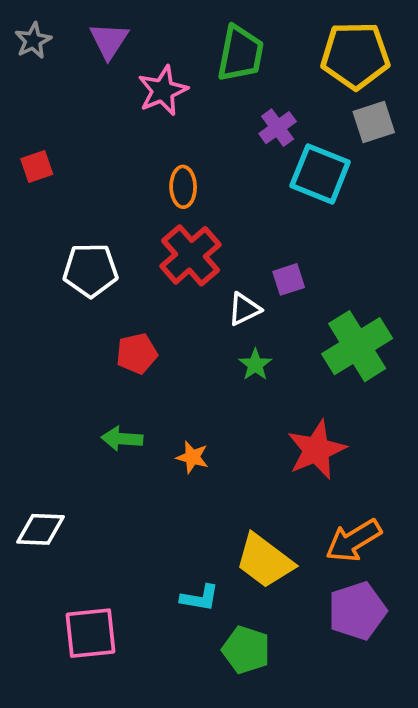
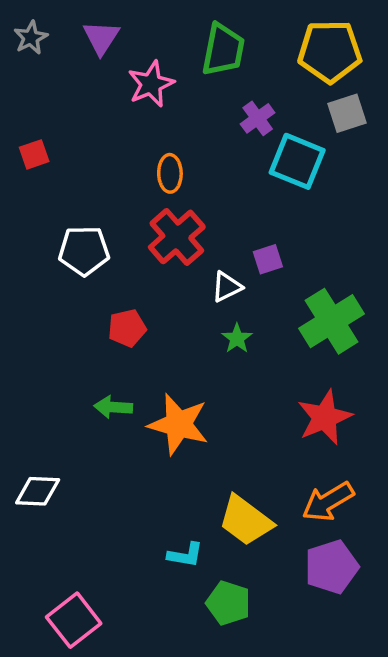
red star: (316, 450) -> (325, 417), moved
orange star: (192, 457) -> (179, 424), size x2.0
pink square: (90, 633) -> (74, 620), moved, turned -32

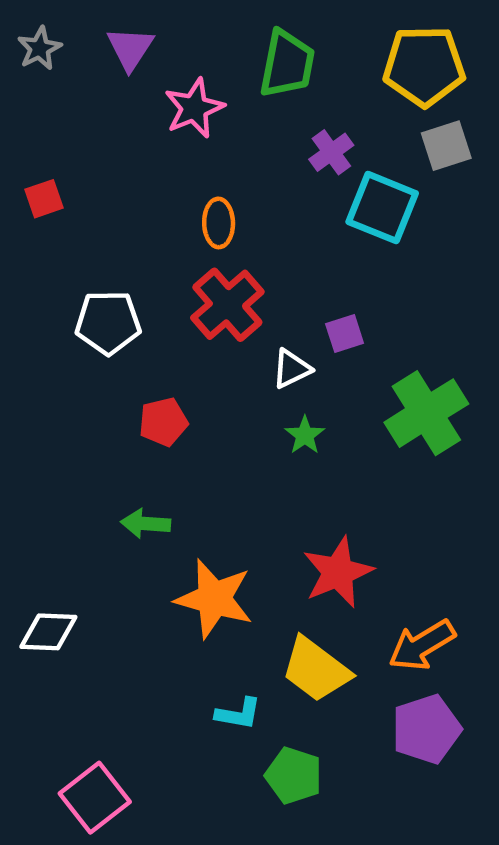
red star: (325, 417) -> (338, 572), moved
orange star: (179, 424) -> (214, 599), moved

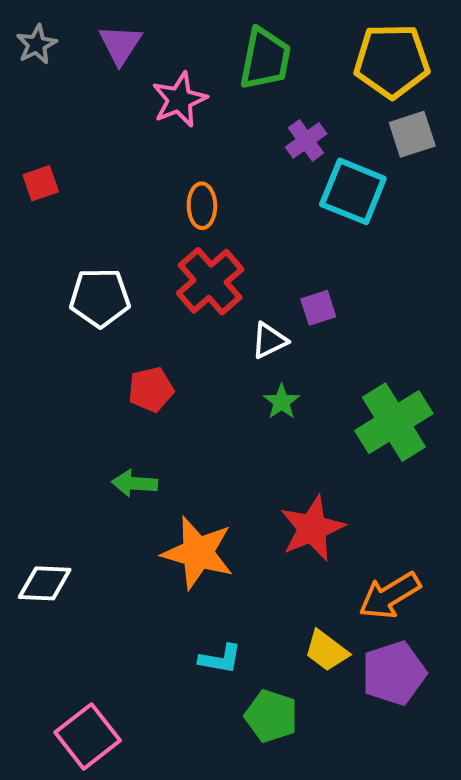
green cross: (426, 413) -> (394, 422), moved
yellow trapezoid: (316, 669) -> (326, 651), moved, size x0.7

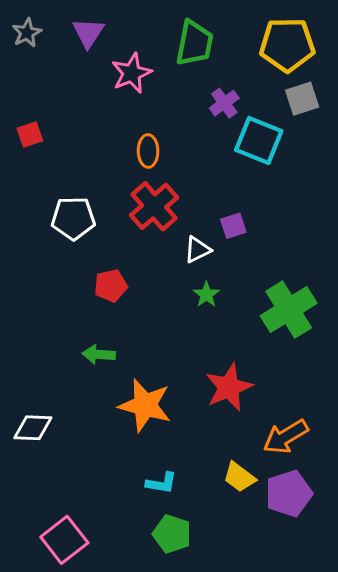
green pentagon: (271, 716) -> (172, 534), moved

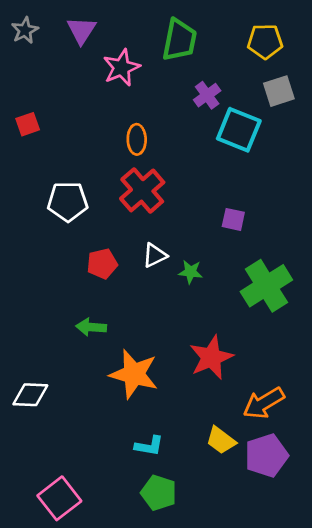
yellow pentagon: (287, 45) -> (265, 41), size x0.7
purple square: (233, 226) -> (233, 219), moved, turned 30
white triangle: (197, 250) -> (155, 255), moved
green star: (206, 295) -> (191, 272), turned -30

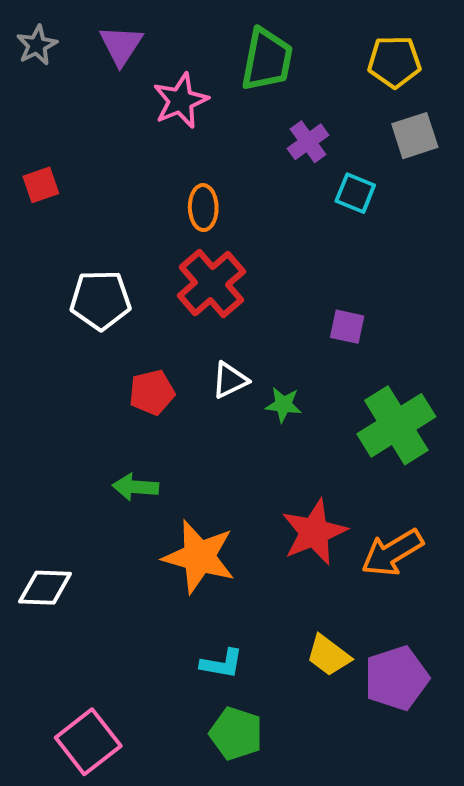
cyan square: (239, 130) -> (355, 193), size x0.6
orange arrow: (264, 403) -> (392, 553), moved

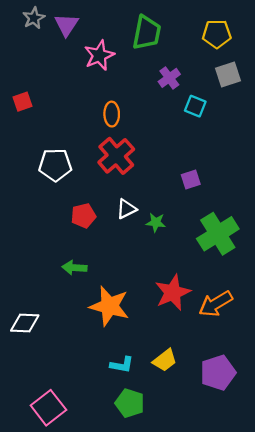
gray star: (37, 45) -> (34, 18), moved
purple square: (347, 327) -> (191, 180), turned -30
yellow trapezoid: (329, 655) -> (165, 360), moved, turned -75

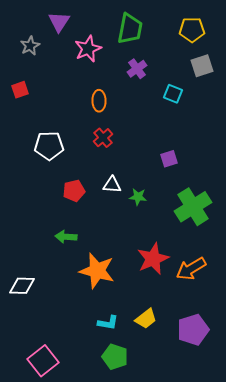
gray star: (34, 18) -> (30, 46), moved
purple cross: (169, 78) -> (137, 69), moved
red cross: (116, 156) -> (103, 138), size x0.6
white triangle: (126, 209) -> (112, 185), turned 30

